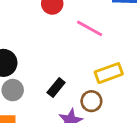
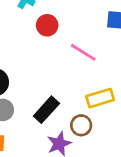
black rectangle: (56, 87) -> (46, 110), size x1.4

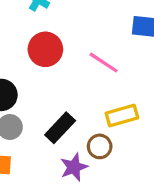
red circle: (47, 25) -> (45, 49), moved, size x1.4

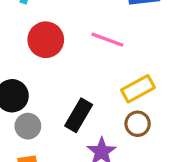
brown circle: (100, 146) -> (138, 124), moved

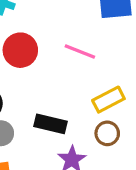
black rectangle: (79, 115) -> (50, 124), turned 72

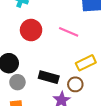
brown circle: (107, 133) -> (75, 84), moved

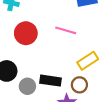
gray circle: (17, 82) -> (27, 86), moved

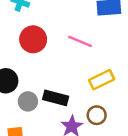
brown circle: (79, 85) -> (97, 115), moved

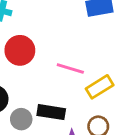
pink line: (80, 41) -> (70, 69), moved

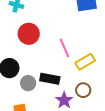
pink line: (70, 69) -> (64, 48), turned 48

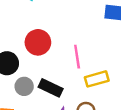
red circle: (29, 34) -> (38, 42), moved

